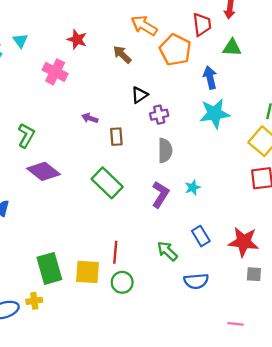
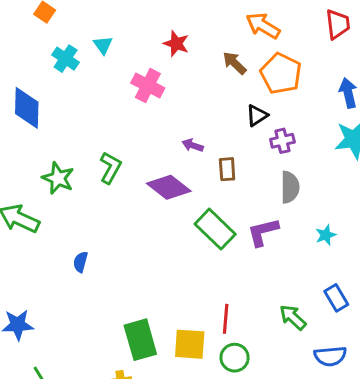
orange pentagon: (175, 50) -> (281, 74), moved
purple diamond: (44, 171) -> (169, 187), moved
purple L-shape: (160, 194) -> (263, 232), moved, turned -136

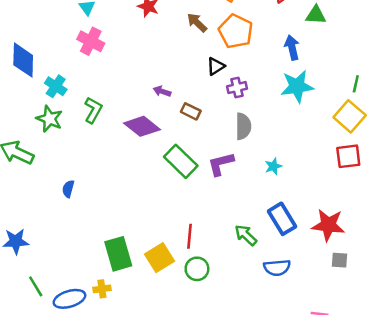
cyan cross: (66, 59) -> (56, 86), moved
pink cross: (148, 85) -> (91, 41), moved
brown rectangle: (227, 169) -> (191, 111), turned -60
blue rectangle: (336, 298) -> (282, 219), size x1.4
yellow square: (190, 344) -> (159, 258), turned -36

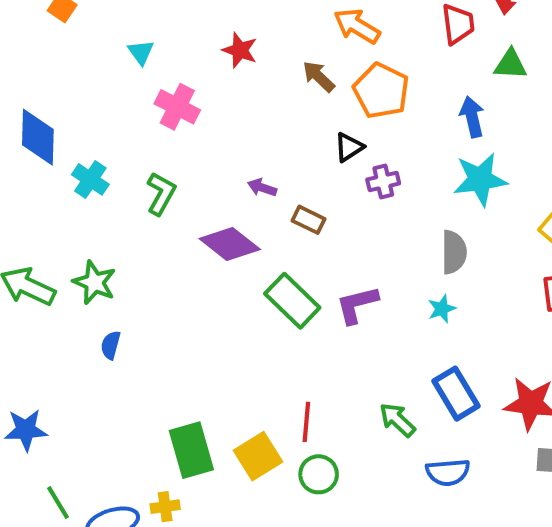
pink cross: (91, 41) -> (177, 107), moved
green L-shape: (93, 110) -> (161, 194), moved
green star: (49, 119) -> (94, 282), moved
gray semicircle: (243, 126) -> (454, 252), moved

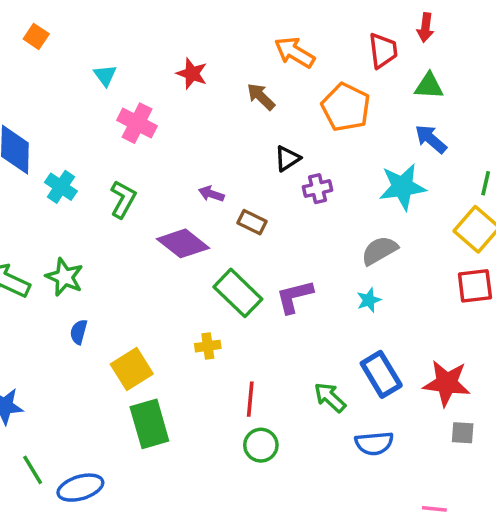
orange pentagon: (381, 91) -> (346, 107), moved
blue arrow: (472, 117) -> (431, 139), moved, turned -36
gray semicircle: (454, 252) -> (379, 250), turned -120
yellow square: (258, 456) -> (132, 369), moved
yellow cross: (165, 507) -> (208, 346), moved

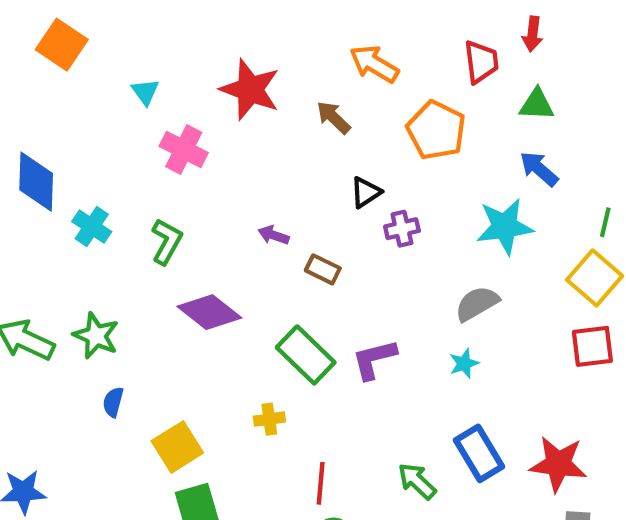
orange square: (36, 36) -> (62, 45), size x1.6
red star: (192, 74) -> (250, 90), size x1.6
purple diamond: (183, 243) -> (209, 312), moved

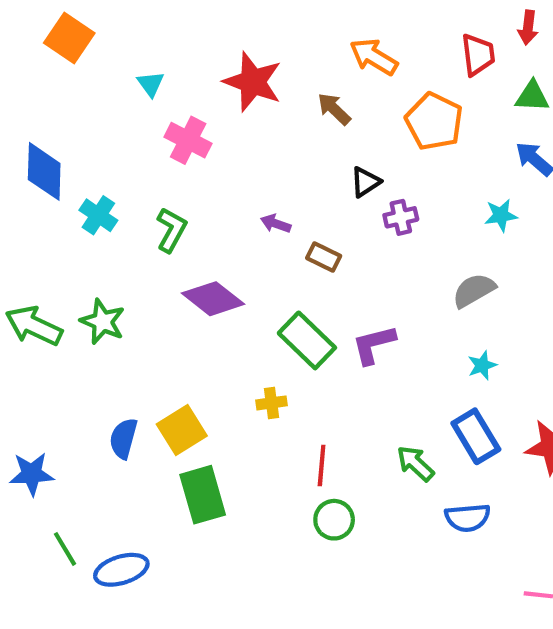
cyan star: (505, 227) -> (501, 215), size x0.6
cyan star: (464, 363) -> (482, 365), moved
blue semicircle: (113, 402) -> (123, 438), moved, size x1.4

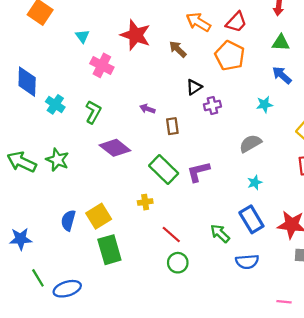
red trapezoid: (478, 55) -> (236, 22), moved, turned 50
brown rectangle: (324, 257) -> (172, 126), turned 56
red line: (322, 466) -> (171, 235), turned -54

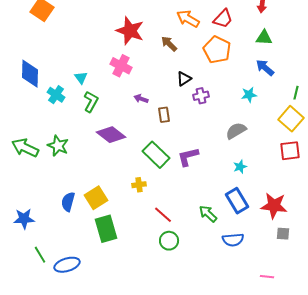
cyan triangle: (82, 36) -> (81, 78), moved
pink cross: (102, 65) -> (121, 66), moved

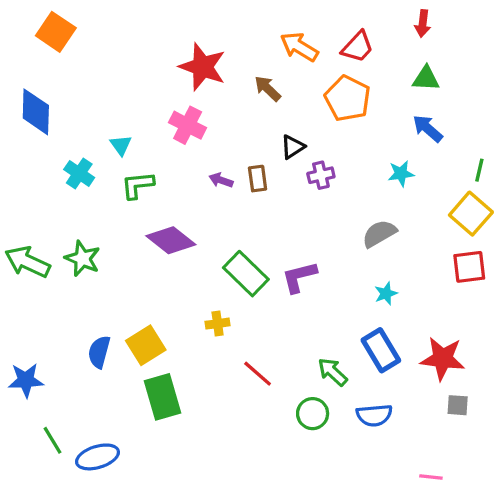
blue diamond: (30, 74) -> (36, 112), moved
green L-shape: (91, 102) -> (138, 185), turned -125
brown rectangle: (164, 115) -> (258, 179), moved
green circle: (169, 241) -> (313, 414), moved

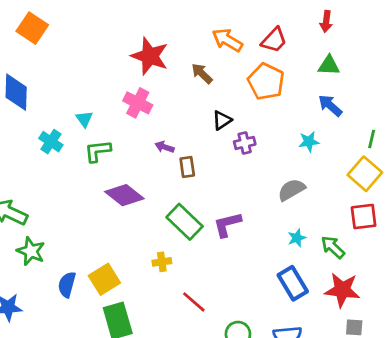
brown rectangle: (258, 179) -> (187, 167), moved
green star: (82, 259) -> (31, 251), moved
green arrow: (333, 372) -> (333, 247), moved

